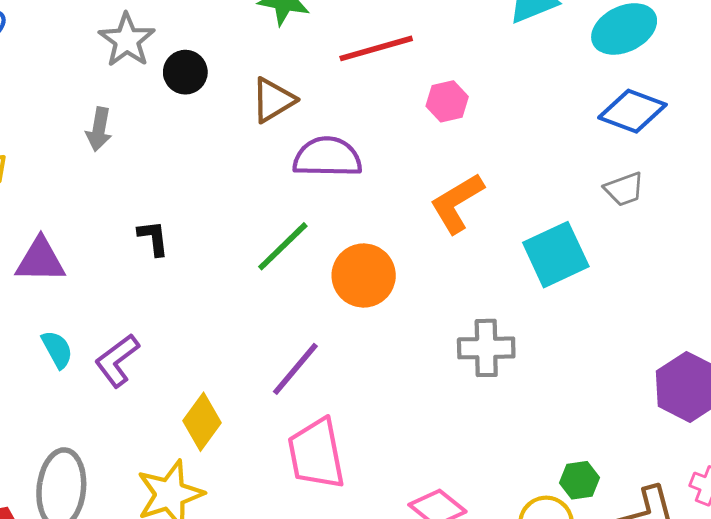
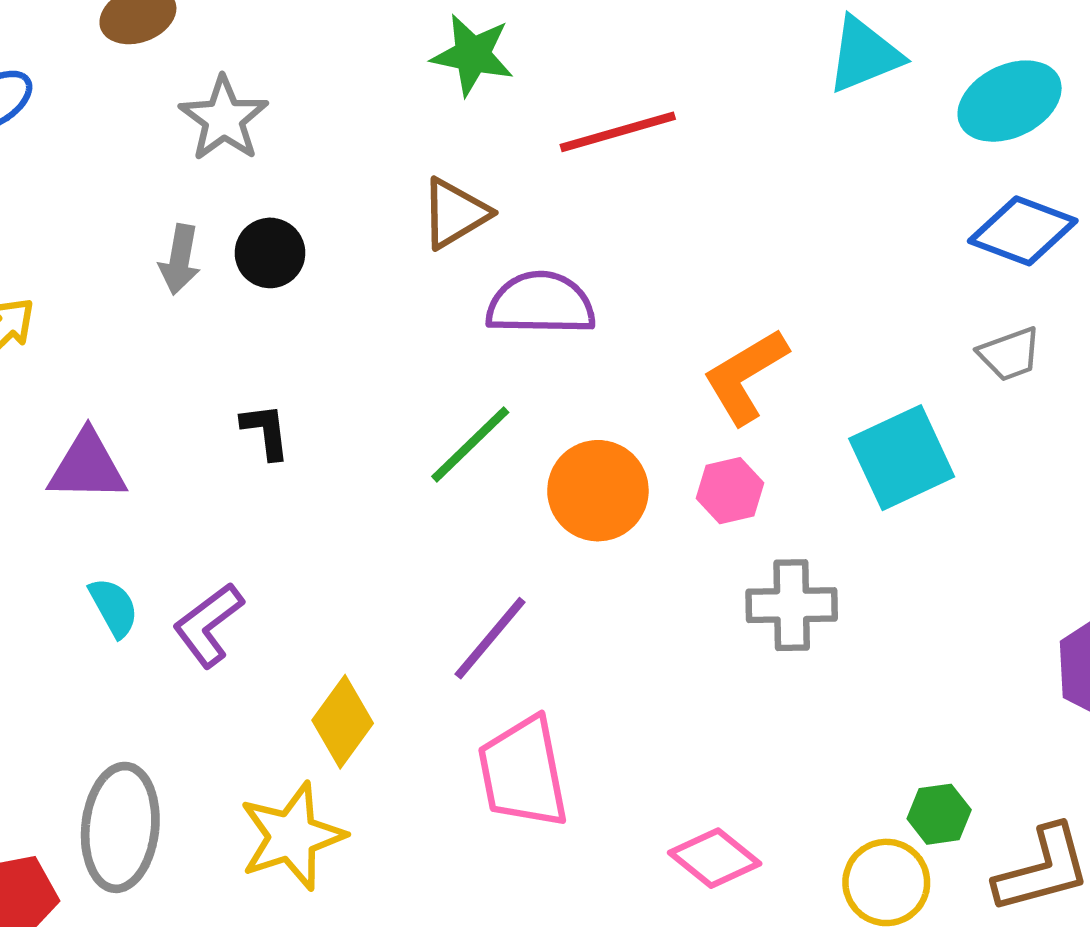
black circle: (185, 72) -> (270, 253), moved
pink hexagon: (447, 101) -> (730, 491), moved

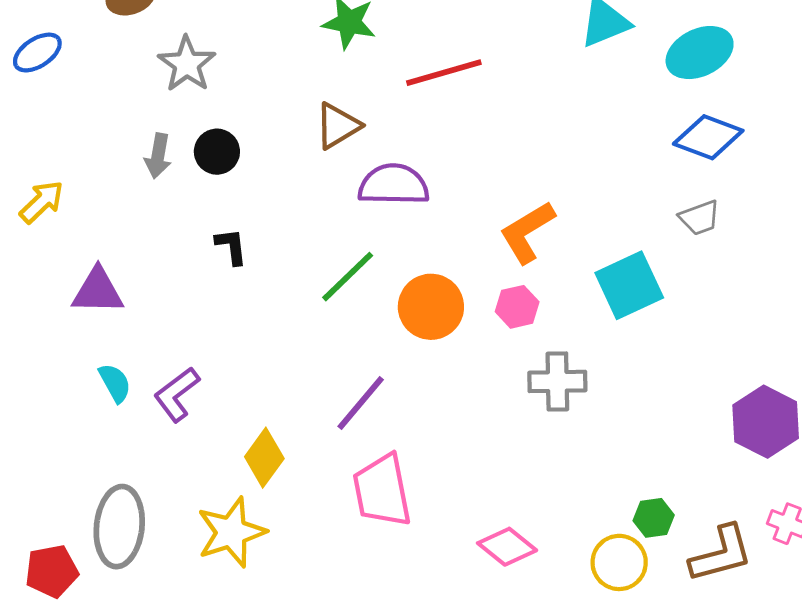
black L-shape: (266, 431) -> (231, 246), moved

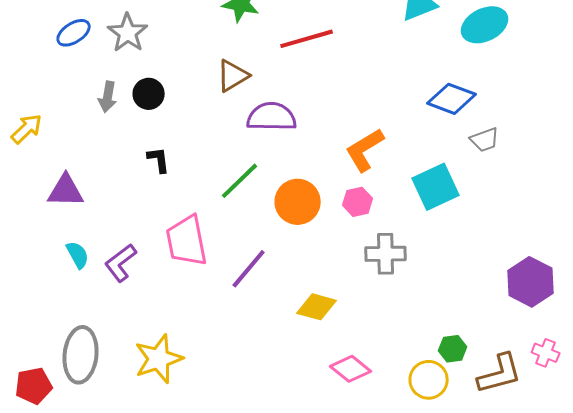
blue ellipse: (37, 53) -> (74, 33), moved
blue diamond: (708, 137) -> (452, 99), moved
yellow diamond: (264, 458) -> (317, 307), moved, turned 69
pink trapezoid: (382, 491) -> (187, 241), moved

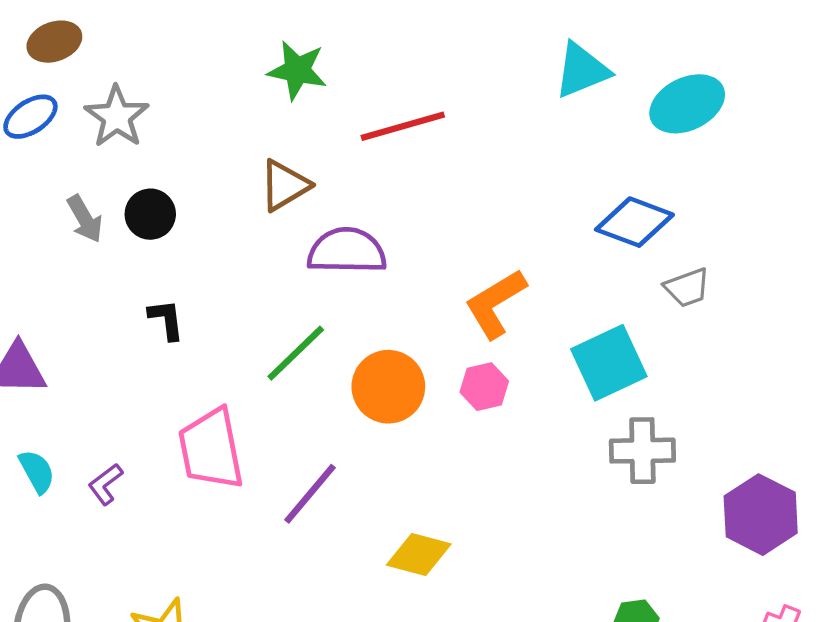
gray arrow: (108, 97) -> (85, 219), turned -40
gray cross: (386, 254) -> (642, 451), moved
purple L-shape: (121, 263) -> (106, 484), size x0.7

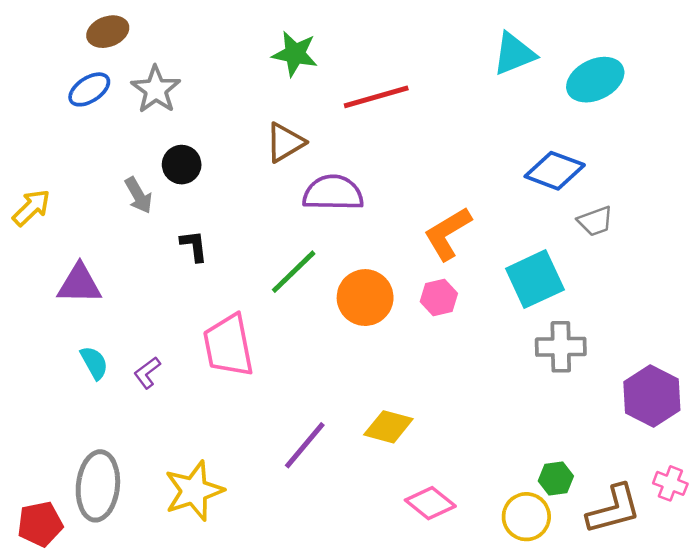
gray arrow: (85, 219) -> (139, 195), moved
purple line: (310, 494) -> (305, 445), moved

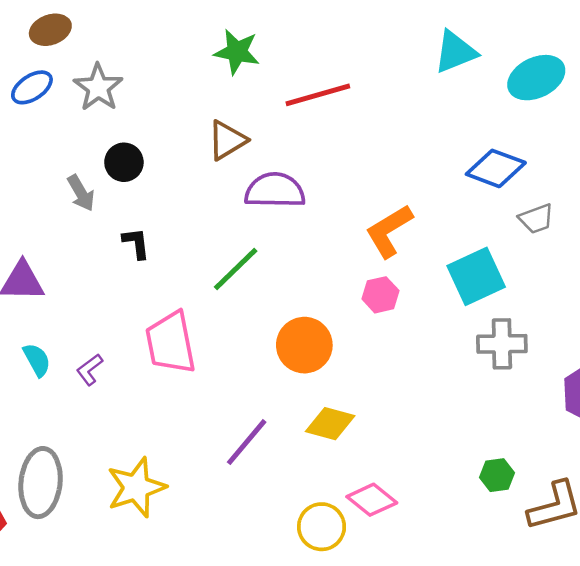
orange circle: (365, 298) -> (304, 345), moved
yellow circle: (526, 517) -> (322, 527), moved

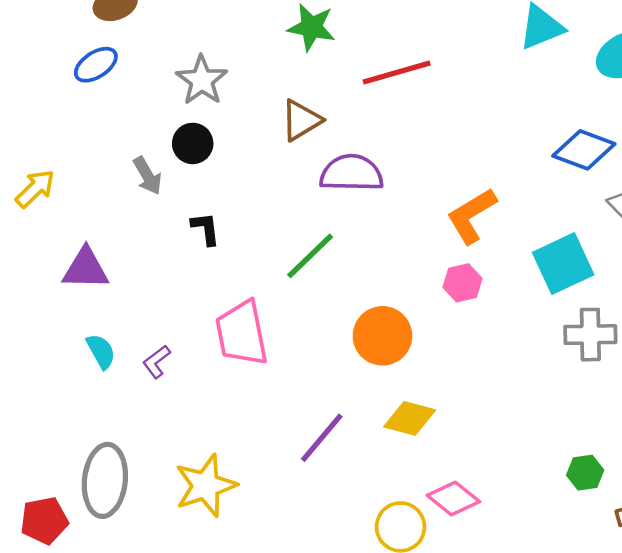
gray star: (98, 87) -> (202, 80), moved

